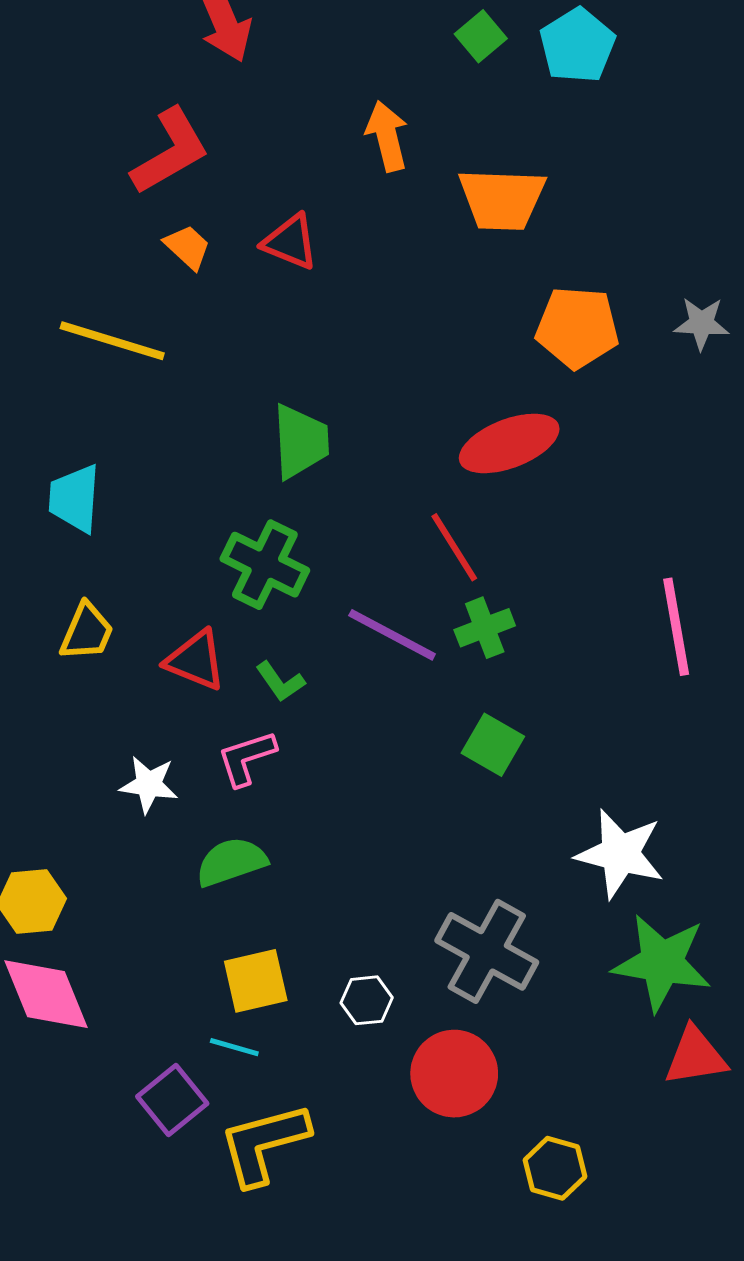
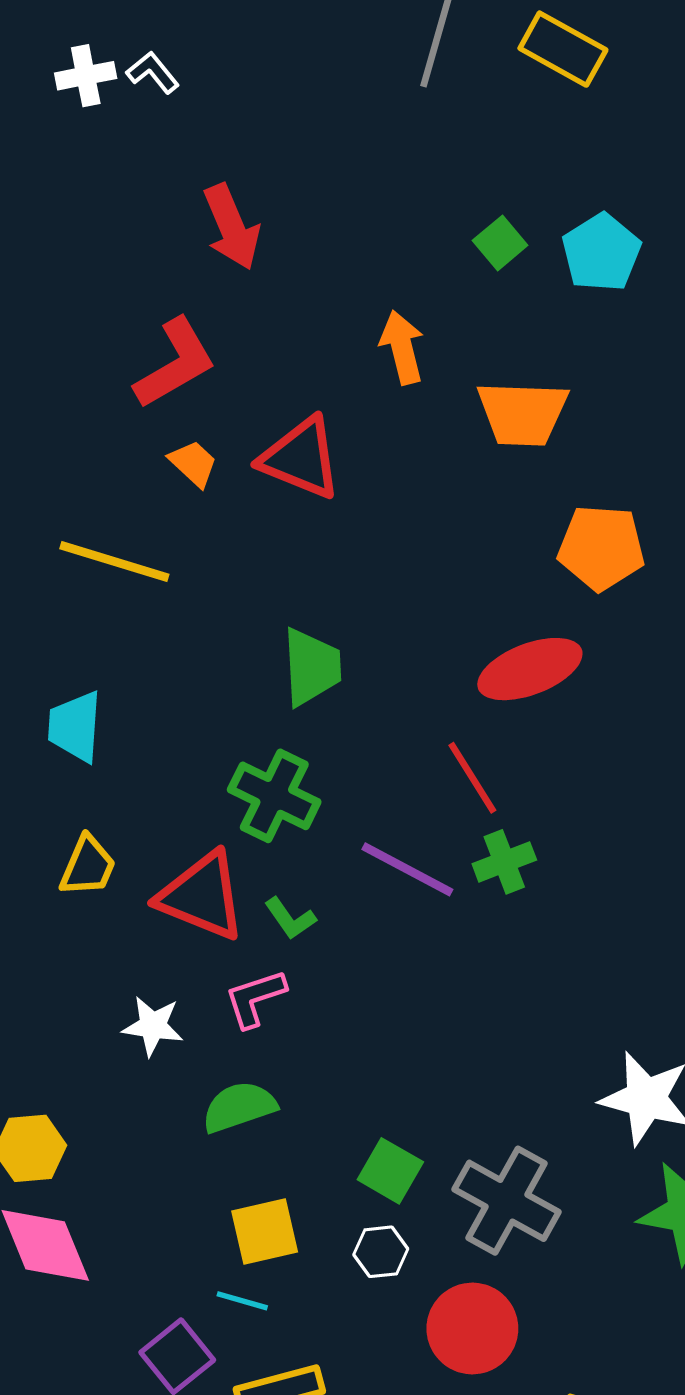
red triangle: (290, 242) -> (301, 458), size x1.4
red triangle: (196, 660) -> (202, 896), size x1.4
green square: (493, 745) -> (390, 1171), moved

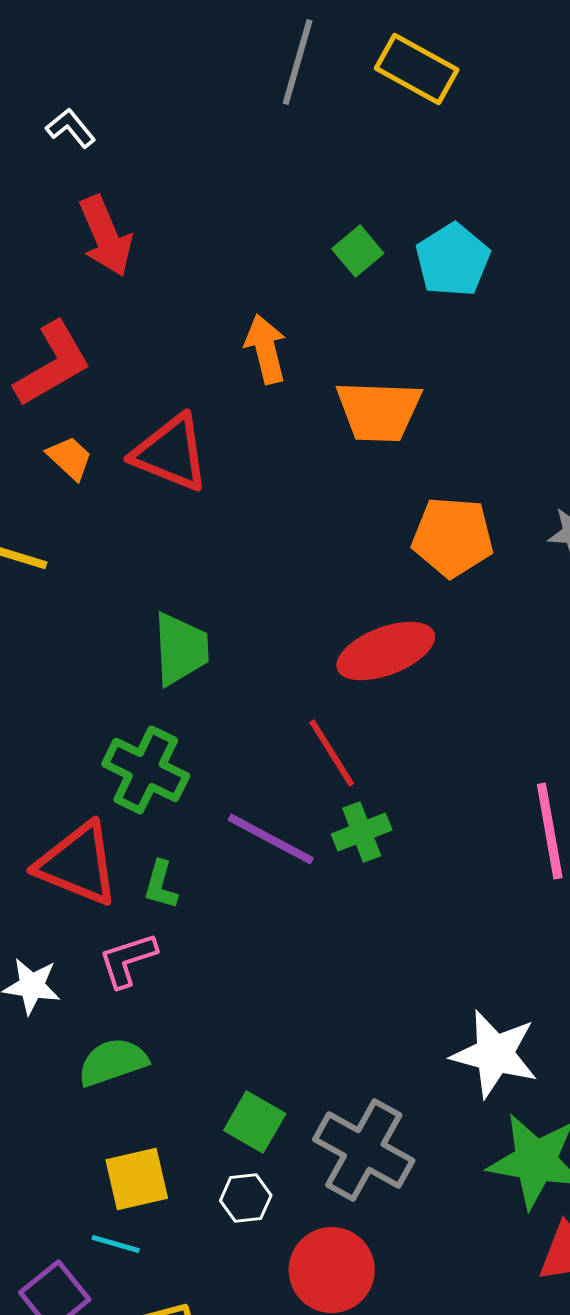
white L-shape: (153, 72) -> (71, 128), moved
green L-shape: (290, 918) -> (161, 885), turned 51

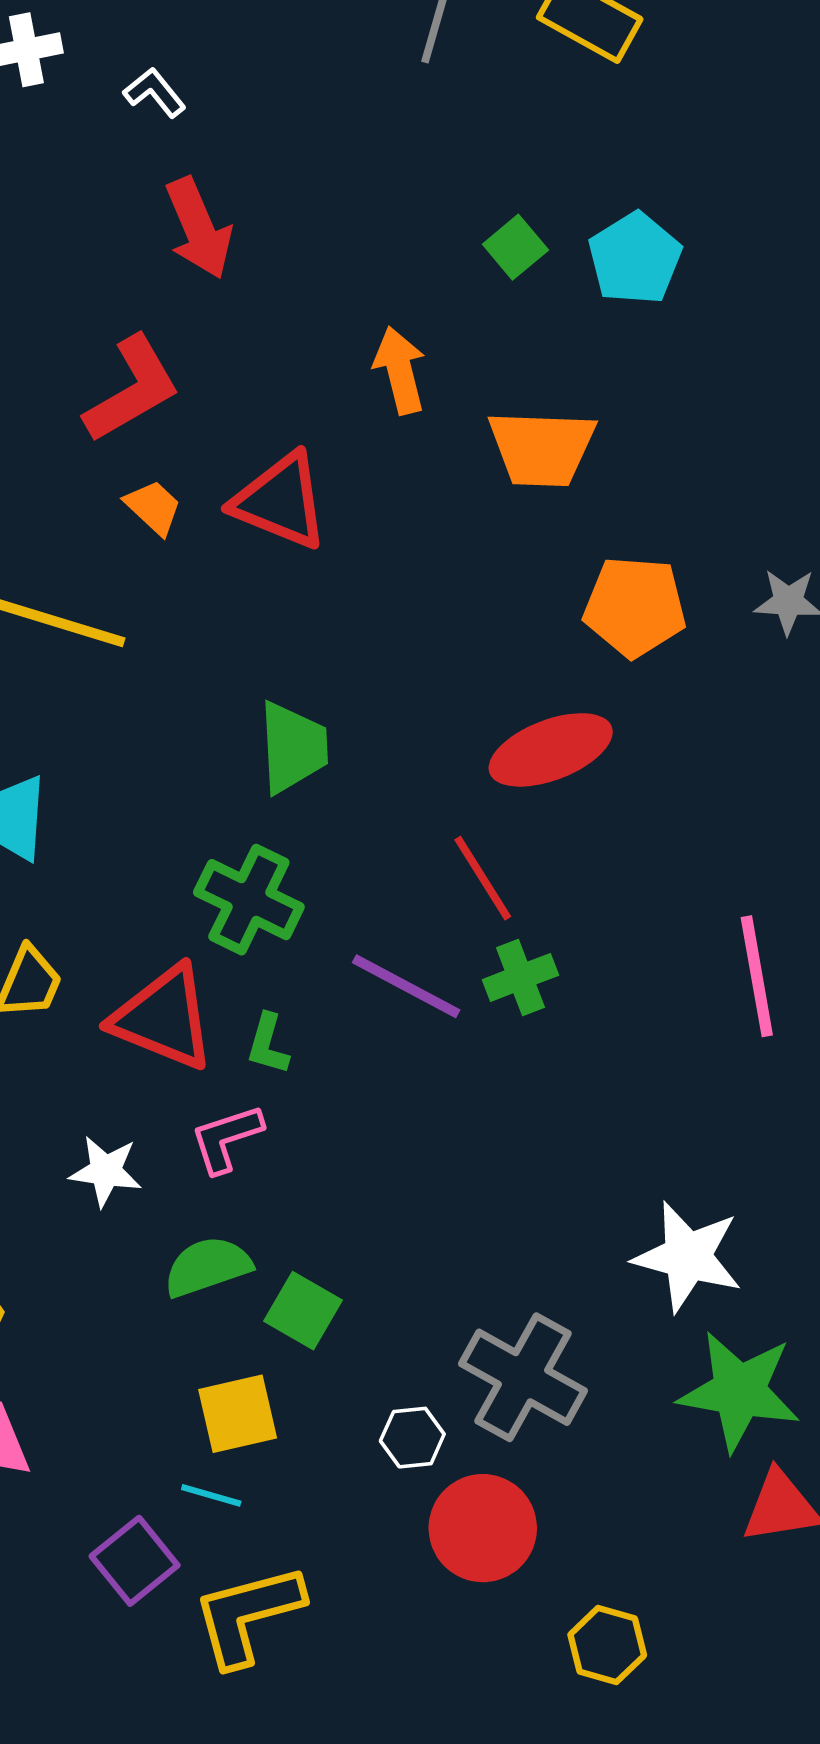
green square: (255, 1122) -> (303, 1311), moved
white hexagon: (246, 1198) -> (412, 1438), moved

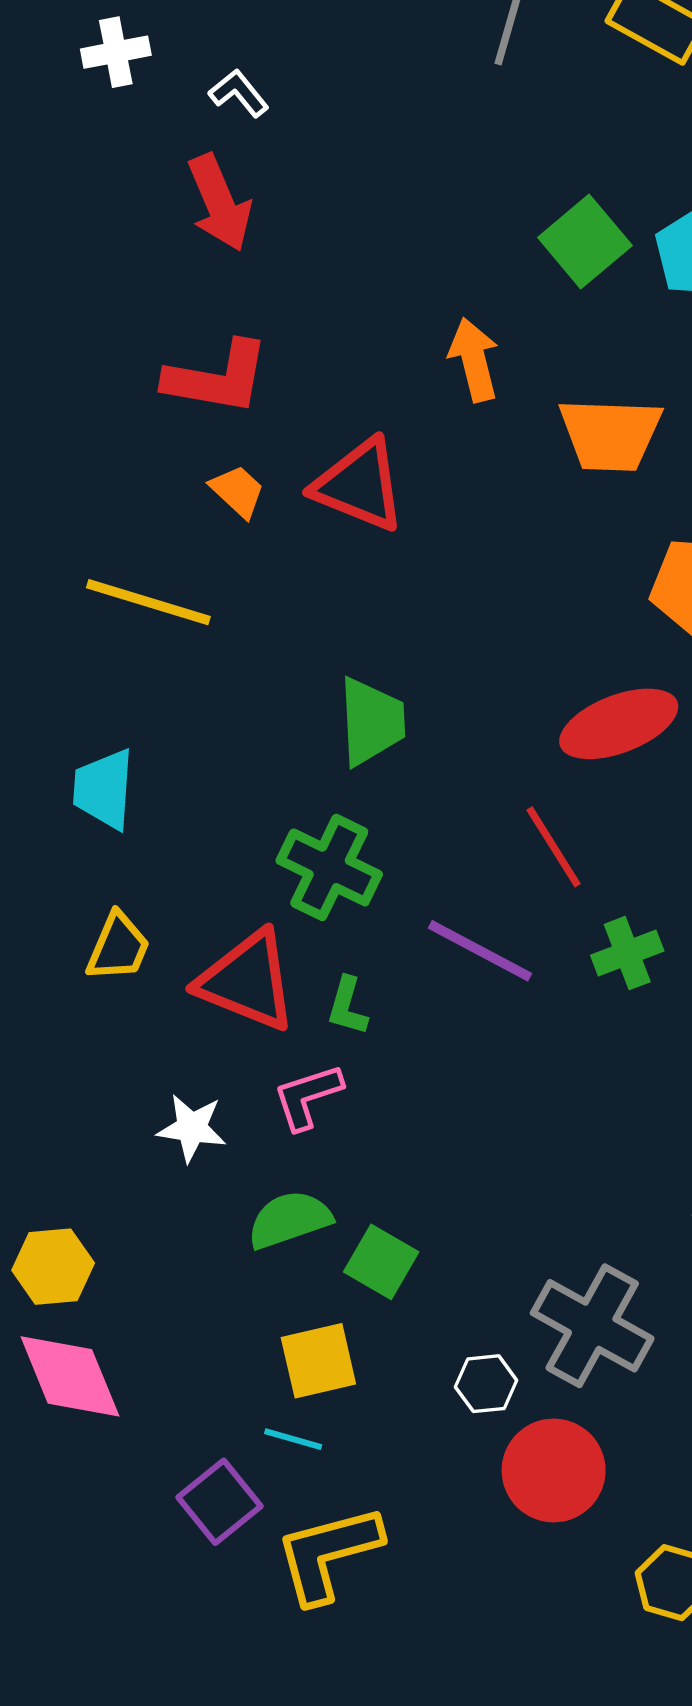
red arrow: (199, 228) -> (220, 203), moved
green square: (515, 247) -> (585, 241), size x1.5
red L-shape: (132, 389) -> (217, 378), turned 40
green cross: (520, 977) -> (627, 953), moved

